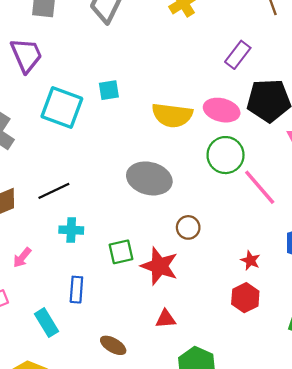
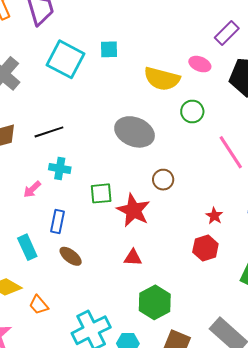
pink ellipse: (222, 110) -> (200, 64), moved, size x0.7
green circle: (226, 155) -> (192, 112), moved, size x0.7
pink arrow: (22, 258) -> (32, 189), moved
brown ellipse: (113, 345) -> (71, 256), moved

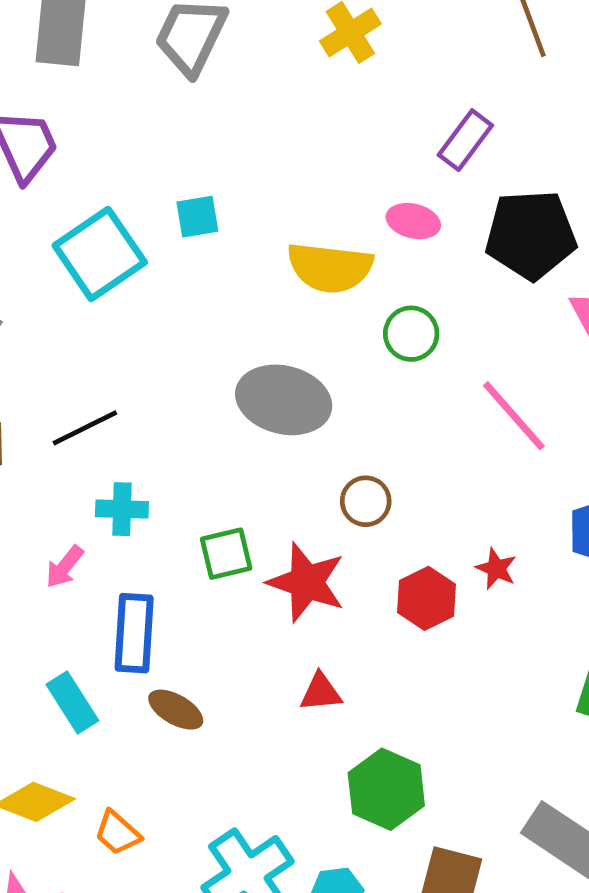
cyan square: (66, 59) -> (100, 254), turned 36
blue rectangle: (58, 222) -> (134, 633), size x1.4
red hexagon: (205, 248) -> (427, 598), moved

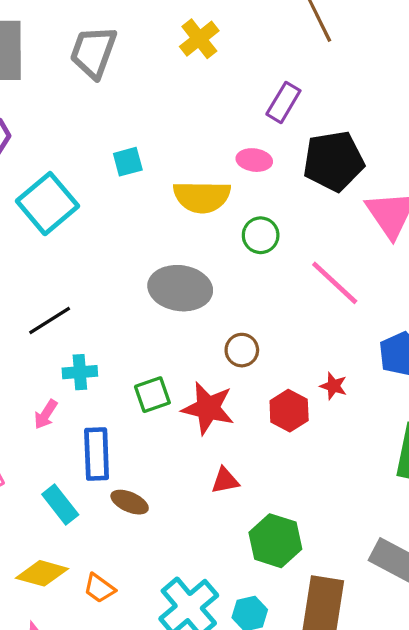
cyan square: (197, 217) -> (128, 162), moved

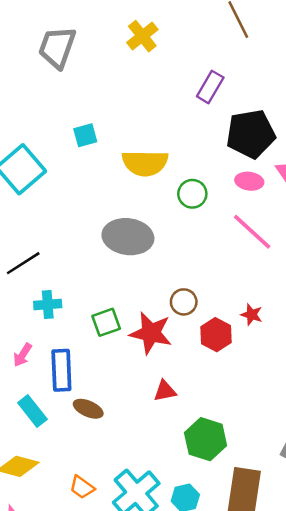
pink ellipse: (254, 160) -> (249, 181), moved
brown circle: (242, 350) -> (184, 302), moved
pink arrow: (46, 414) -> (23, 355), moved
orange trapezoid: (99, 588) -> (82, 487), moved

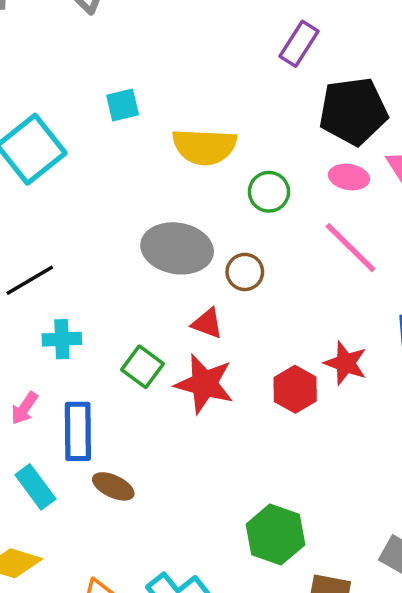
brown circle: (184, 302) -> (245, 272), moved
red star: (252, 315) -> (346, 363), size x1.4
green square: (106, 322) -> (142, 367), turned -36
red triangle: (165, 391) -> (207, 323), moved, turned 30

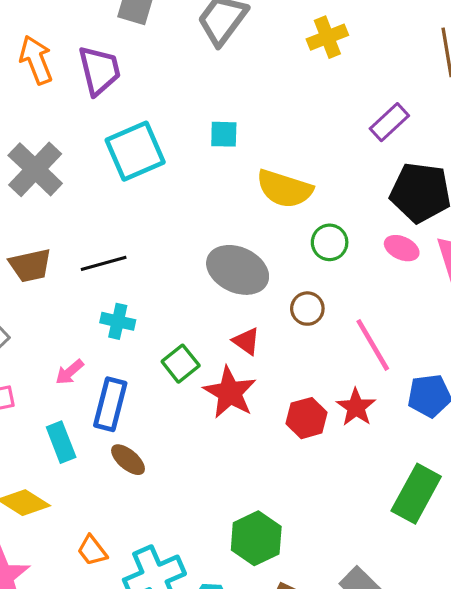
pink line: (350, 248) -> (373, 345), moved
brown circle: (245, 272) -> (307, 309), moved

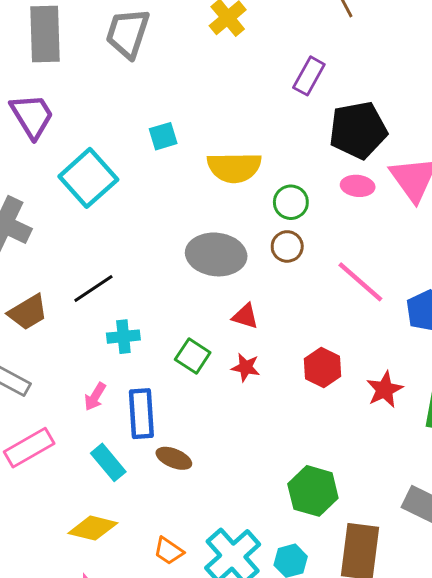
brown circle: (307, 309) -> (287, 246), moved
red star: (230, 392) -> (246, 367), size x0.6
red star: (356, 407) -> (385, 390), moved, turned 30

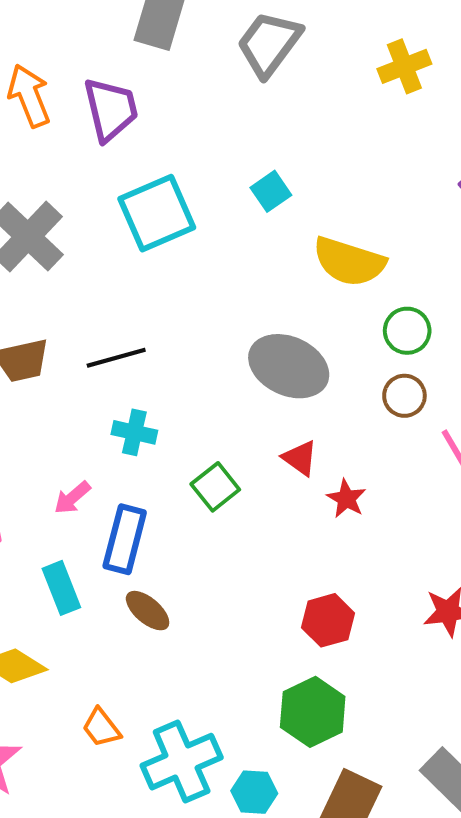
cyan square: (163, 136) -> (271, 191), turned -36
brown circle: (287, 246) -> (404, 396), moved
red star: (246, 367) -> (346, 499), moved
red hexagon: (322, 368) -> (328, 620), moved

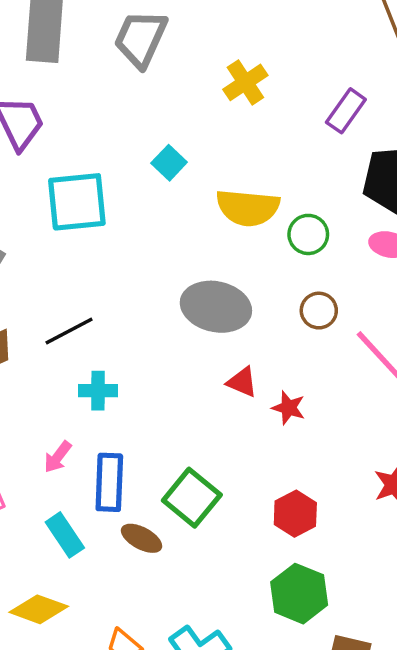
yellow cross: (404, 66) -> (245, 82), moved
cyan square: (157, 213) -> (77, 202), turned 30
green circle: (407, 331) -> (308, 234), moved
green square: (215, 487) -> (192, 498), moved, size x1.4

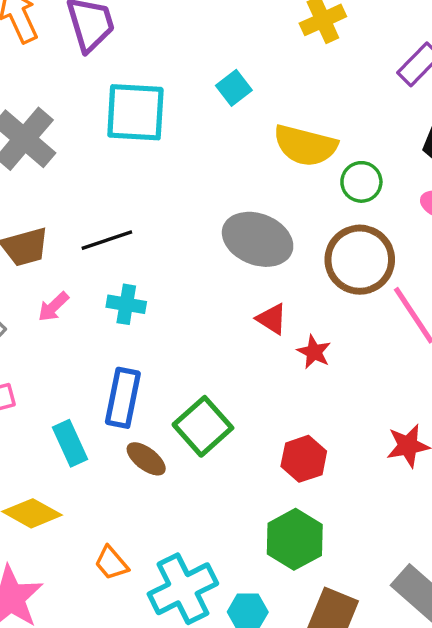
brown circle: (319, 311) -> (360, 260), size x1.8
pink arrow: (58, 457) -> (53, 307), moved

